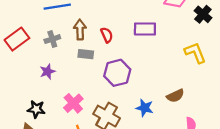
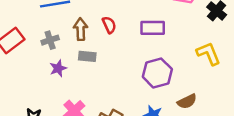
red semicircle: (107, 35) -> (109, 25), moved
purple star: (47, 72) -> (58, 68), moved
purple hexagon: (117, 73) -> (157, 73), moved

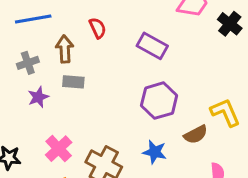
red semicircle: (109, 25) -> (98, 28), moved
purple rectangle: (153, 28) -> (152, 46), turned 30
yellow L-shape: (208, 54) -> (225, 112), moved

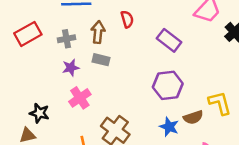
pink cross: (59, 149) -> (80, 98), moved
blue star: (155, 152) -> (169, 127), moved

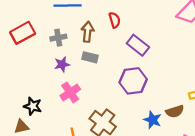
purple rectangle: (169, 40) -> (138, 45), moved
purple hexagon: (168, 85) -> (133, 81), moved

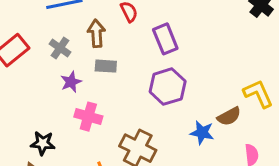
gray cross: (58, 38) -> (60, 48), turned -35
purple rectangle: (138, 45) -> (165, 39), turned 40
pink cross: (70, 92) -> (88, 117), turned -30

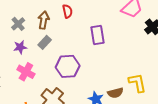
purple rectangle: (165, 39) -> (97, 35), moved
gray rectangle: (106, 66) -> (45, 42), turned -64
purple hexagon: (168, 87) -> (68, 66), moved

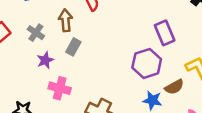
purple rectangle: (97, 35) -> (165, 33), moved
purple hexagon: (68, 66) -> (147, 63), moved

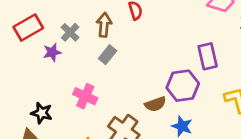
purple star: (45, 60) -> (52, 52), moved
brown semicircle: (174, 87) -> (155, 104), moved

